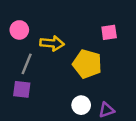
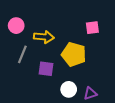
purple square: (22, 89) -> (46, 69), moved

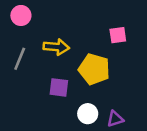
pink circle: (16, 26) -> (21, 15), moved
gray line: (22, 54) -> (20, 59), moved

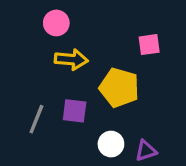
pink circle: (21, 15) -> (56, 23), moved
gray line: (20, 59) -> (36, 119), moved

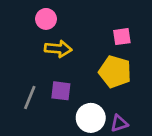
yellow pentagon: (119, 88) -> (115, 72), moved
white circle: (111, 144) -> (91, 118), size x1.4

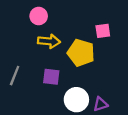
yellow pentagon: (115, 72) -> (81, 53), moved
gray line: (30, 98) -> (15, 76), moved

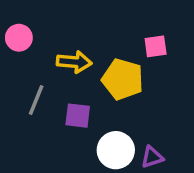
pink circle: (39, 16) -> (19, 38), moved
gray line: (15, 76) -> (36, 100), moved

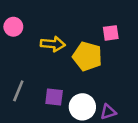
gray line: (36, 100) -> (18, 91), moved
purple square: (78, 116) -> (54, 97), moved

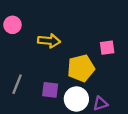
pink square: (111, 33) -> (107, 48), moved
yellow pentagon: (87, 56) -> (81, 68), moved, turned -30

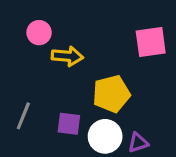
pink circle: (12, 25) -> (39, 33), moved
pink square: (107, 48) -> (151, 42), moved, size x1.5

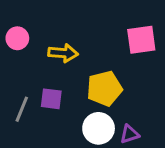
pink circle: (39, 33) -> (17, 38), moved
purple square: (69, 124) -> (51, 99), moved

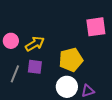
pink circle: (17, 38) -> (11, 41), moved
yellow arrow: (63, 53) -> (35, 44), moved, turned -36

